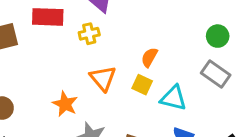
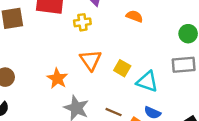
orange semicircle: (149, 57) -> (134, 16), moved, turned 77
gray rectangle: (216, 74) -> (184, 65), turned -45

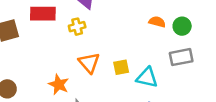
orange semicircle: (134, 16) -> (157, 22), moved
yellow square: (122, 68) -> (121, 67), turned -35

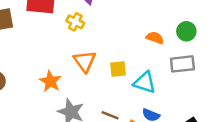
orange semicircle: (157, 22) -> (155, 38), moved
yellow cross: (77, 27) -> (75, 22), turned 35

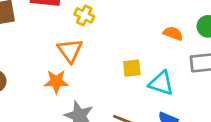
orange triangle: (85, 61) -> (70, 51), moved
orange star: (50, 81) -> (56, 82), turned -30

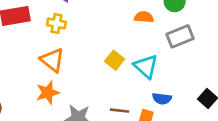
yellow square: (132, 68) -> (115, 60), turned -30
cyan triangle: (161, 83) -> (146, 66), turned 40

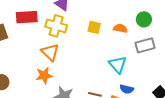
yellow cross: (56, 23) -> (56, 26), size x1.5
yellow square: (115, 60) -> (94, 27), moved, turned -32

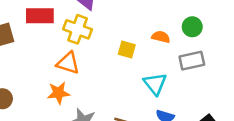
yellow square: (94, 27) -> (127, 49), moved
orange triangle: (50, 52) -> (68, 63), turned -30

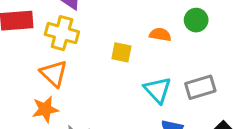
gray rectangle: (192, 61) -> (200, 87), moved
orange triangle: (68, 63) -> (54, 73), turned 30

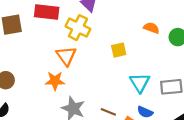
orange semicircle: (160, 35) -> (151, 28), moved
yellow square: (121, 52) -> (119, 50), turned -35

